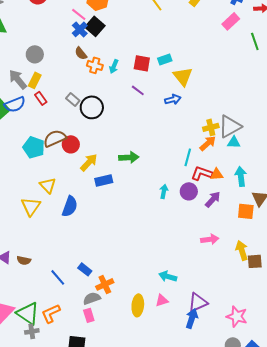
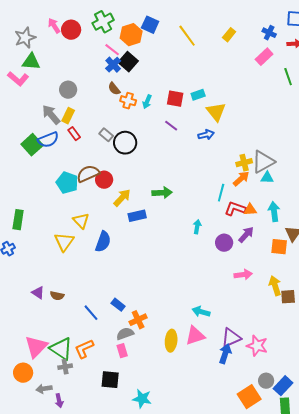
purple circle: (189, 191) -> (224, 243), moved
pink triangle: (162, 300) -> (195, 336), size x1.5
pink star: (237, 316) -> (257, 346), moved

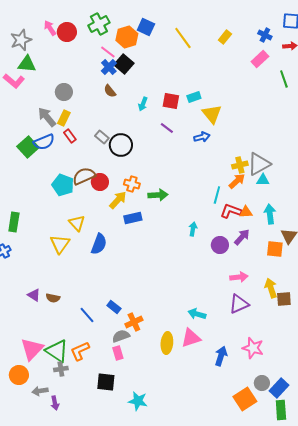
orange cross: (128, 101) -> (132, 184), moved
purple triangle: (231, 338) -> (239, 304), moved

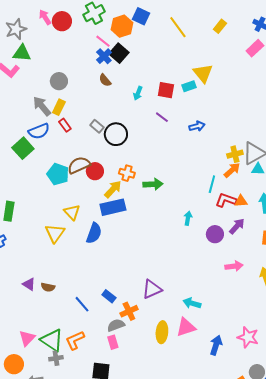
yellow triangle: (212, 114) -> (203, 73), moved
green square: (28, 147) -> (23, 148), moved
blue rectangle: (133, 218) -> (113, 207), moved, size x1.4
purple triangle: (239, 304) -> (152, 289), moved
pink triangle: (32, 349) -> (27, 338), size x0.7

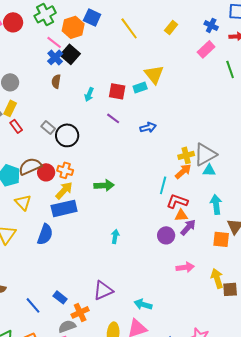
brown semicircle: (105, 80) -> (56, 81), turned 48
orange cross: (127, 173) -> (65, 170), moved
orange triangle: (241, 201) -> (181, 215), moved
yellow triangle: (72, 212) -> (23, 202), moved
cyan arrow: (188, 218) -> (115, 236), moved

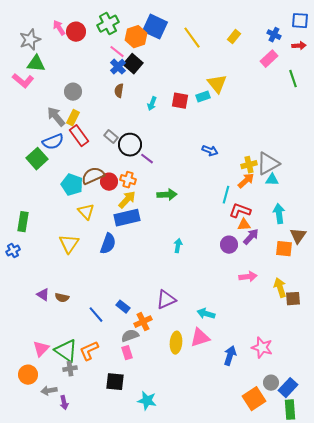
blue square: (92, 17) -> (155, 27), size x1.4
purple line: (113, 118) -> (147, 159), moved
red rectangle: (16, 126) -> (79, 136), size x1.5
blue arrow: (148, 127) -> (210, 151), moved, turned 35

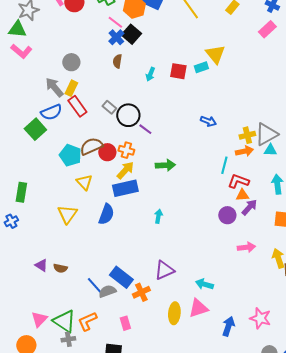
green triangle: (36, 64) -> (17, 29), moved
orange arrow: (246, 181) -> (244, 151), turned 30
cyan arrow: (178, 246) -> (158, 216), moved
blue rectangle: (123, 307) -> (121, 277), size x1.6
gray semicircle: (130, 336) -> (107, 291), moved

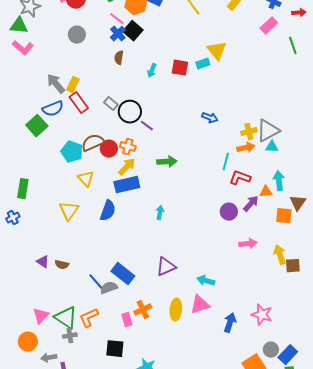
gray circle: (71, 62) -> (77, 35), moved
orange triangle: (242, 195) -> (266, 192), moved
orange cross: (141, 292) -> (143, 310), moved

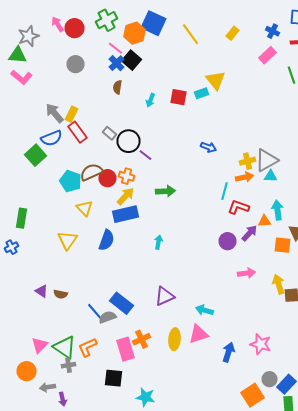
pink rectangle: (127, 320) -> (126, 349), size x1.6

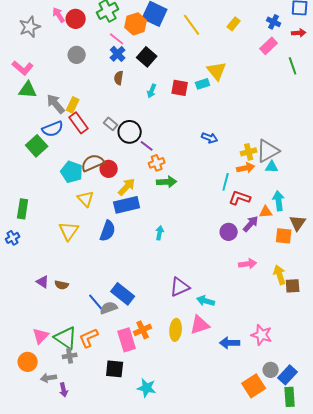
green triangle: (18, 55) -> (28, 90), moved
black square: (132, 60) -> (147, 57), moved
orange cross: (126, 176) -> (157, 163), moved, turned -35
purple triangle: (164, 296) -> (180, 287), moved
blue arrow: (228, 352) -> (230, 343), turned -108

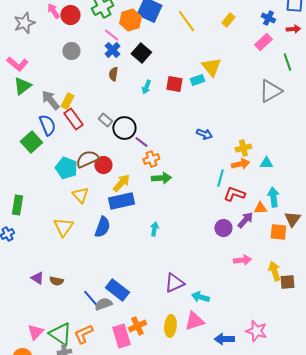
green triangle: (28, 90) -> (22, 86), turned -42
blue semicircle: (53, 129) -> (47, 125), turned -90
gray triangle: (268, 151) -> (270, 91), moved

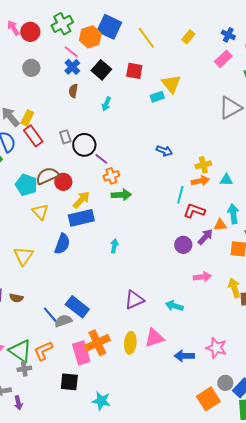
red square: (174, 84) -> (134, 71), moved
gray rectangle: (105, 120) -> (65, 137), turned 32
yellow triangle: (63, 227) -> (23, 256), moved
cyan arrow: (200, 297) -> (174, 306), moved
orange cross: (137, 326) -> (97, 343), size x1.4

